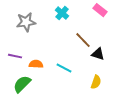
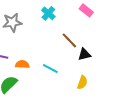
black triangle: (98, 54) -> (84, 54), turned -32

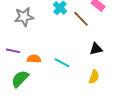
brown line: (69, 40) -> (81, 19), moved

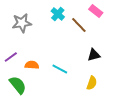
purple line: (13, 51) -> (11, 57), turned -48
green semicircle: (20, 79) -> (18, 85), turned 96

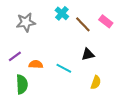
pink rectangle: (96, 11) -> (106, 21), moved
black triangle: (94, 55) -> (88, 54), moved
green semicircle: (18, 85) -> (22, 84), turned 36

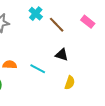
pink rectangle: (106, 21) -> (88, 22), moved
black triangle: (88, 54) -> (62, 55), turned 32

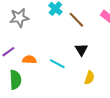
black triangle: (62, 55) -> (81, 50), turned 40

